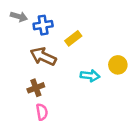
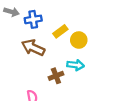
yellow circle: (118, 65) -> (79, 40), moved
brown cross: (36, 88) -> (56, 76), moved

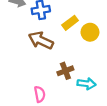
cyan arrow: (76, 65) -> (86, 84), moved

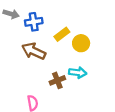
cyan arrow: (86, 84) -> (78, 73), moved

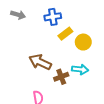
blue cross: (34, 22) -> (53, 17), moved
brown arrow: (34, 51) -> (40, 62), moved

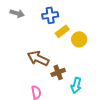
cyan arrow: (80, 69) -> (76, 85), moved, turned 98

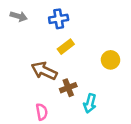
yellow rectangle: (62, 31) -> (66, 47), moved
yellow circle: (79, 39) -> (111, 60), moved

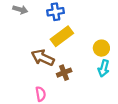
yellow rectangle: (66, 47) -> (62, 36), size x1.5
cyan arrow: (90, 103) -> (104, 68), moved

